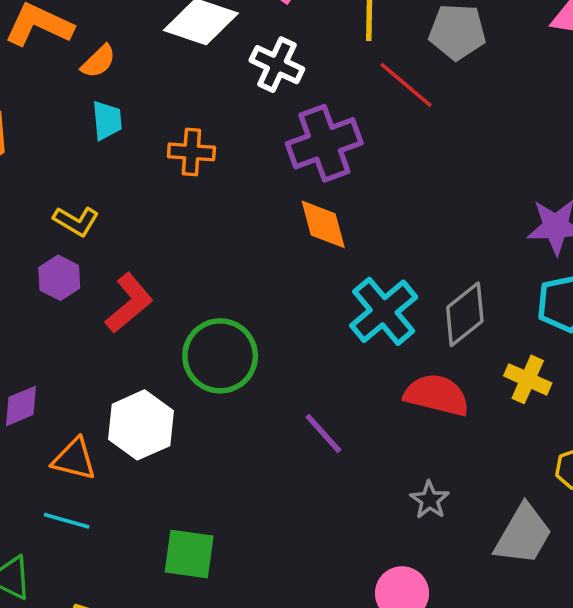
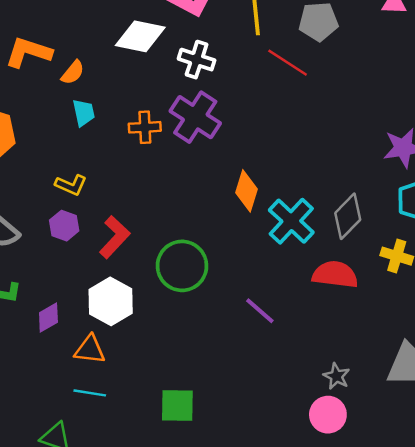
purple cross: (324, 143) -> (195, 117), moved, turned -30
orange diamond: (323, 224) -> (246, 191), moved, turned 39
white hexagon: (141, 425) -> (111, 301), moved
gray star: (430, 500) -> (336, 376), moved

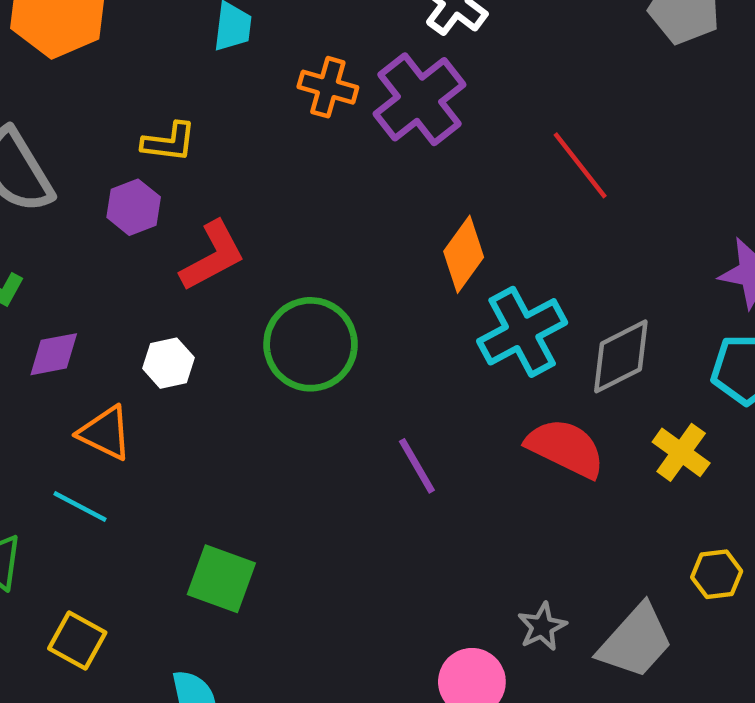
red line: (288, 63) -> (580, 165), moved
yellow L-shape: (71, 185) -> (169, 142), turned -36
white hexagon: (111, 301) -> (169, 363), size x0.6
gray star: (336, 376) -> (542, 627), moved

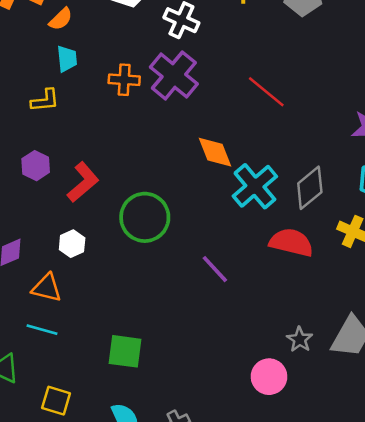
yellow L-shape: (169, 142) -> (45, 100), moved
orange diamond: (464, 254) -> (215, 152), turned -45

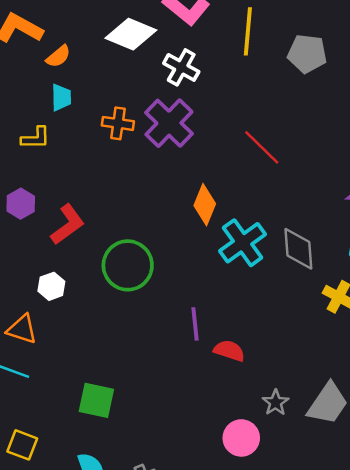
orange diamond: (215, 152) -> (205, 205), turned 39
gray diamond: (310, 188) -> (298, 249), turned -60
red semicircle: (291, 242) -> (229, 351), moved, size x0.7
purple line: (215, 269) -> (195, 324), turned 32

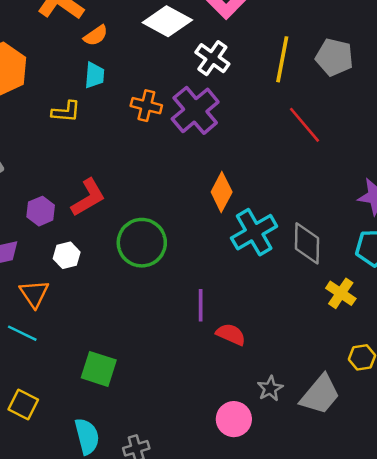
yellow line: (248, 31) -> (282, 59), moved
red line: (262, 147) -> (304, 125), moved
purple hexagon: (21, 204) -> (41, 211), moved
orange triangle: (22, 329) -> (34, 294), turned 32

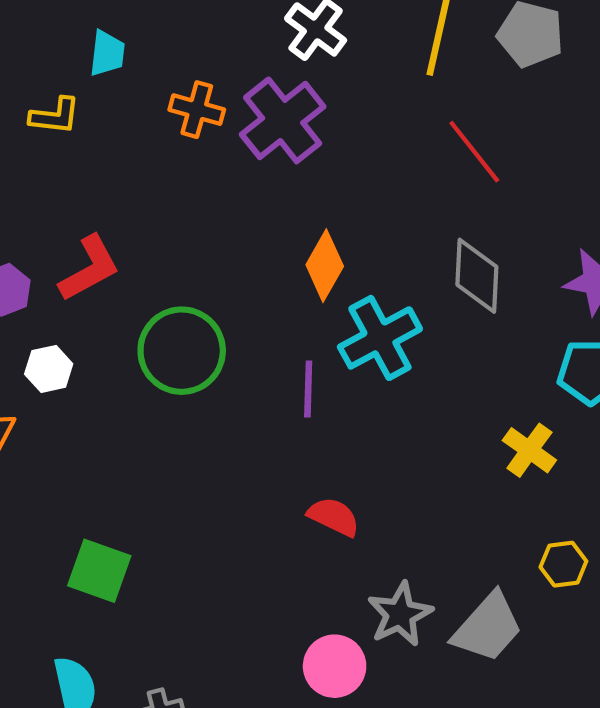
gray diamond: (307, 243) -> (477, 276), moved
purple line: (201, 305) -> (308, 389), moved
gray star: (270, 388) -> (400, 614), size x1.4

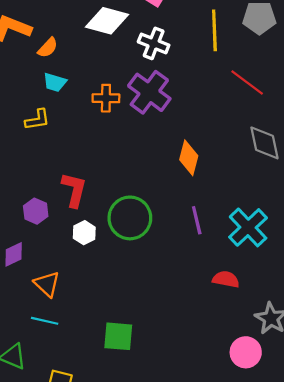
cyan trapezoid: (107, 53) -> (55, 82), turned 115
red L-shape: (90, 268) -> (74, 190), turned -33
cyan cross: (380, 338) -> (248, 227), moved
white hexagon: (49, 369) -> (84, 233), moved

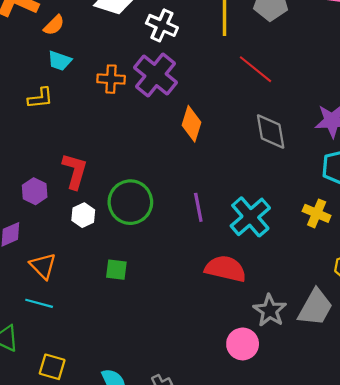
orange diamond: (189, 158) -> (192, 124), moved
red semicircle: (226, 279) -> (225, 269), size x1.5
green square: (118, 336) -> (116, 270), moved, size x0.7

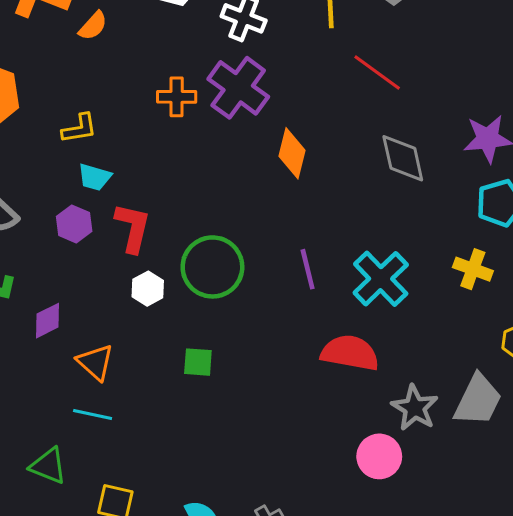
cyan trapezoid: (60, 61) -> (94, 177), moved
purple hexagon: (35, 191) -> (74, 224), moved

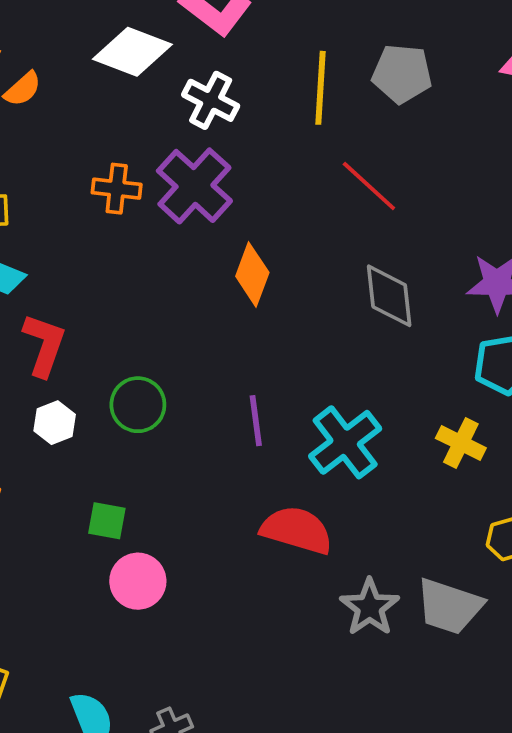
green circle: (212, 267) -> (138, 405), size x0.7
gray trapezoid: (478, 400) -> (449, 606), turned 76
pink circle: (379, 456) -> (138, 581), moved

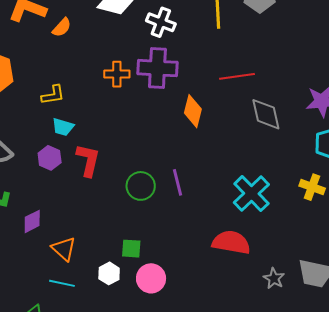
purple cross: (194, 186) -> (157, 68), turned -33
red line: (369, 186) -> (237, 76), moved, turned -44
purple line: (256, 421) -> (178, 182), moved
white hexagon: (55, 423) -> (109, 273), moved
gray star: (370, 607) -> (274, 278), size x0.7

